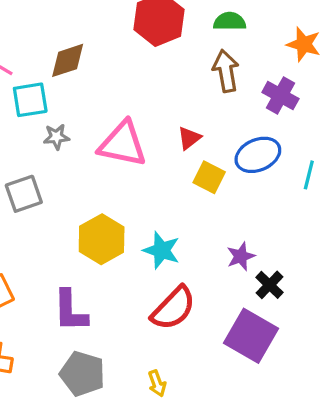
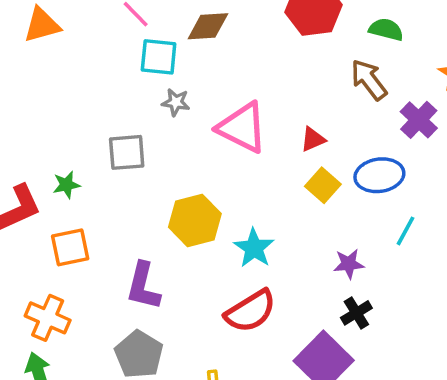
brown arrow: (226, 71) -> (369, 80), turned -42
cyan line: (309, 175) -> (405, 231), moved
purple star: (241, 256) -> (349, 264), moved

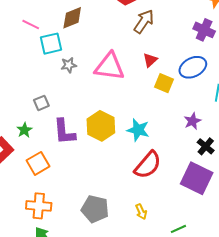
brown arrow: (369, 80) -> (144, 21), moved, turned 90
gray square: (127, 152) -> (41, 103), moved, size x0.7
purple L-shape: (143, 286) -> (64, 132), moved

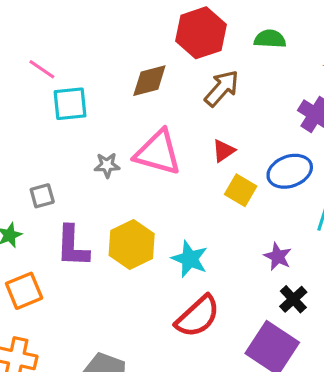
brown diamond: (72, 18) -> (149, 81), moved
gray star: (69, 65) -> (107, 165), moved
purple star: (192, 121) -> (278, 256), turned -30

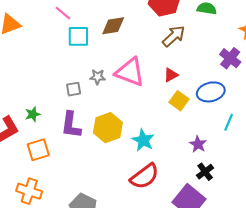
brown diamond: (149, 81) -> (113, 26), moved
gray square: (42, 196) -> (74, 89), moved

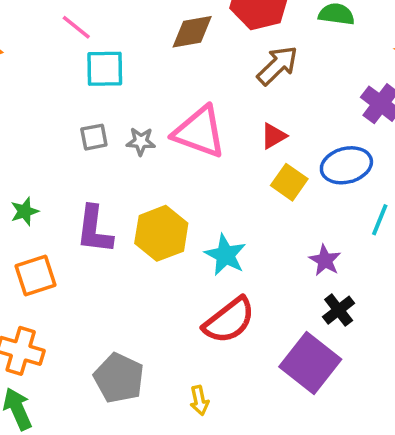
brown diamond: (113, 26) -> (192, 32), moved
gray square: (74, 89) -> (94, 137), moved

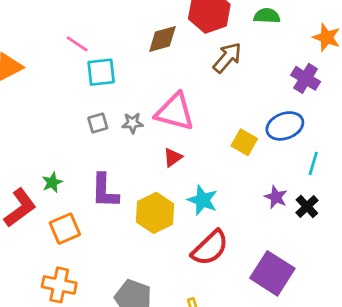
red triangle: (274, 136) -> (173, 157), moved
yellow hexagon: (161, 233) -> (155, 213), moved
black cross: (339, 310) -> (307, 206), moved

